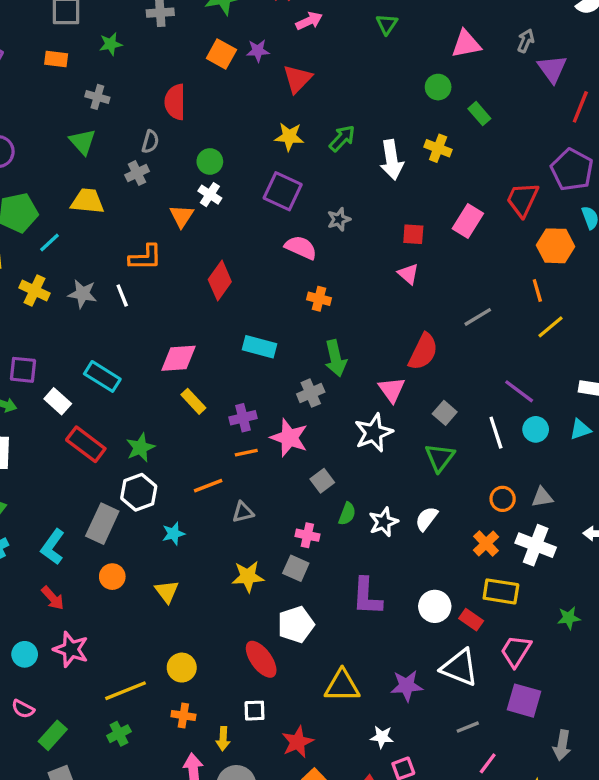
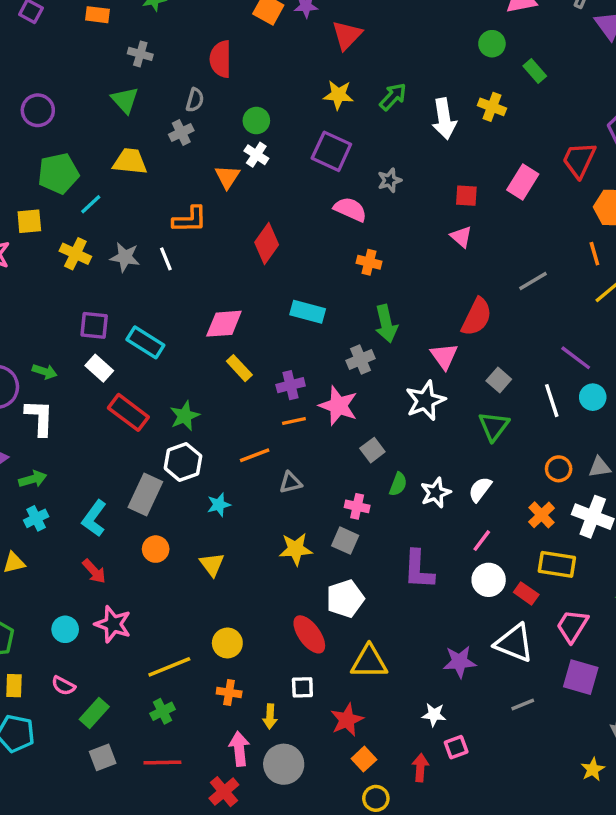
purple square: (23, 370) -> (94, 325), moved
yellow triangle: (342, 686) -> (369, 662), moved
pink line: (488, 763) -> (482, 541), moved

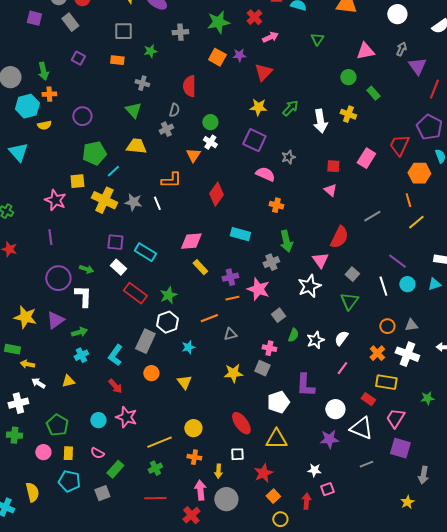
yellow cross: (75, 254) -> (104, 200), size x1.4
white circle: (489, 580) -> (335, 409), moved
white pentagon: (345, 599) -> (278, 402), moved
gray square: (103, 757) -> (102, 493), moved

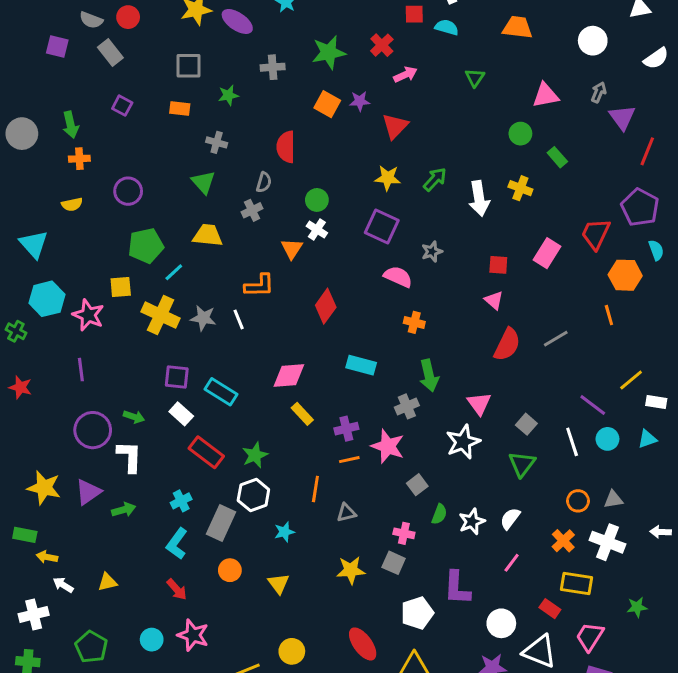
cyan hexagon: (27, 106) -> (47, 299), moved
yellow line: (416, 222) -> (631, 380), moved
red semicircle: (339, 237) -> (507, 345), moved
orange line: (209, 318) -> (315, 489), turned -60
cyan cross: (81, 355) -> (181, 501), moved

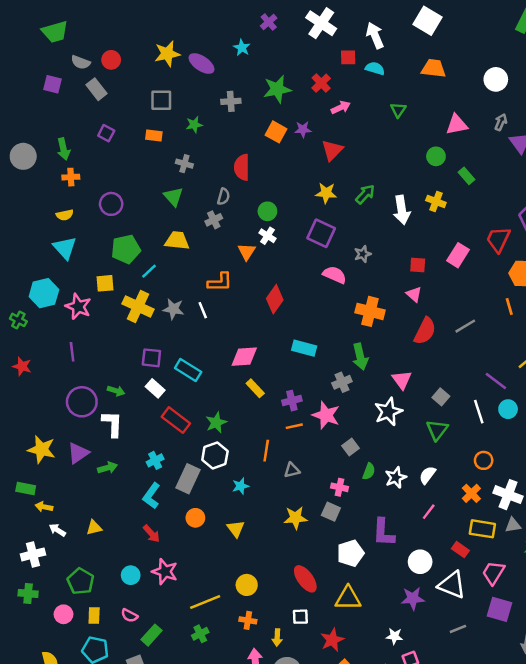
cyan triangle: (34, 244) -> (65, 248), moved
orange cross: (414, 322) -> (370, 311), moved, size x1.6
gray triangle: (613, 499) -> (513, 525), moved

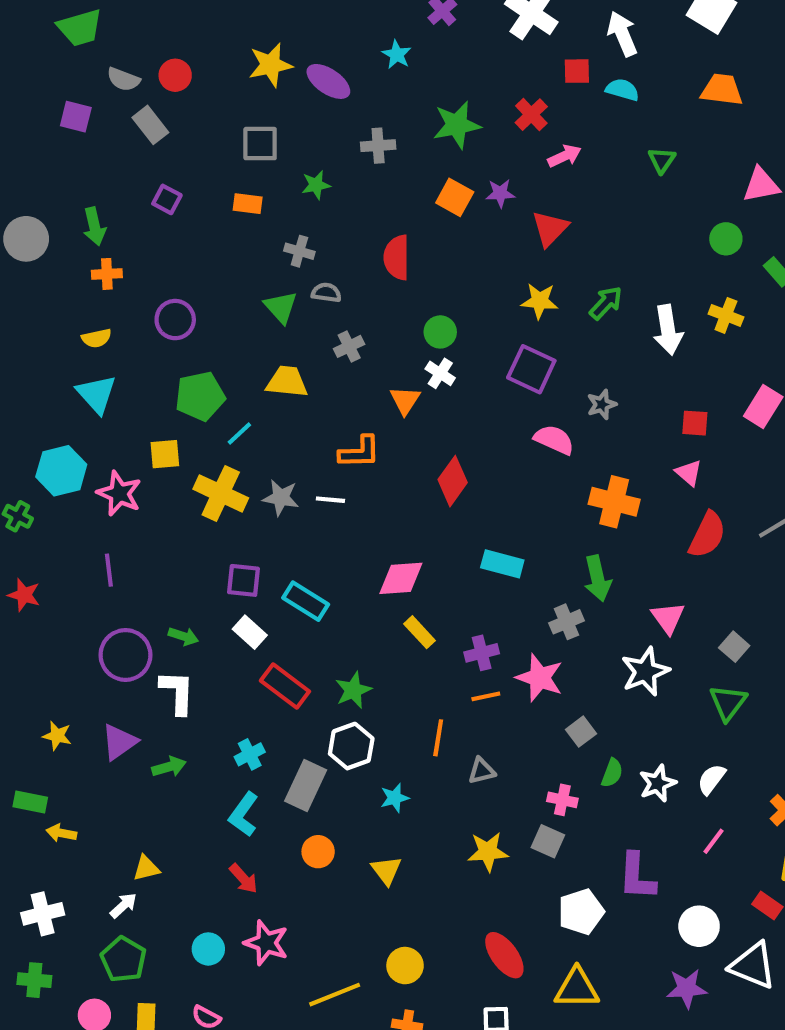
gray semicircle: (223, 197) -> (326, 293), moved, turned -98
white line: (203, 310) -> (330, 500), turned -63
yellow star: (42, 449) -> (57, 736), size x0.6
white arrow: (57, 530) -> (123, 905), moved, turned 105

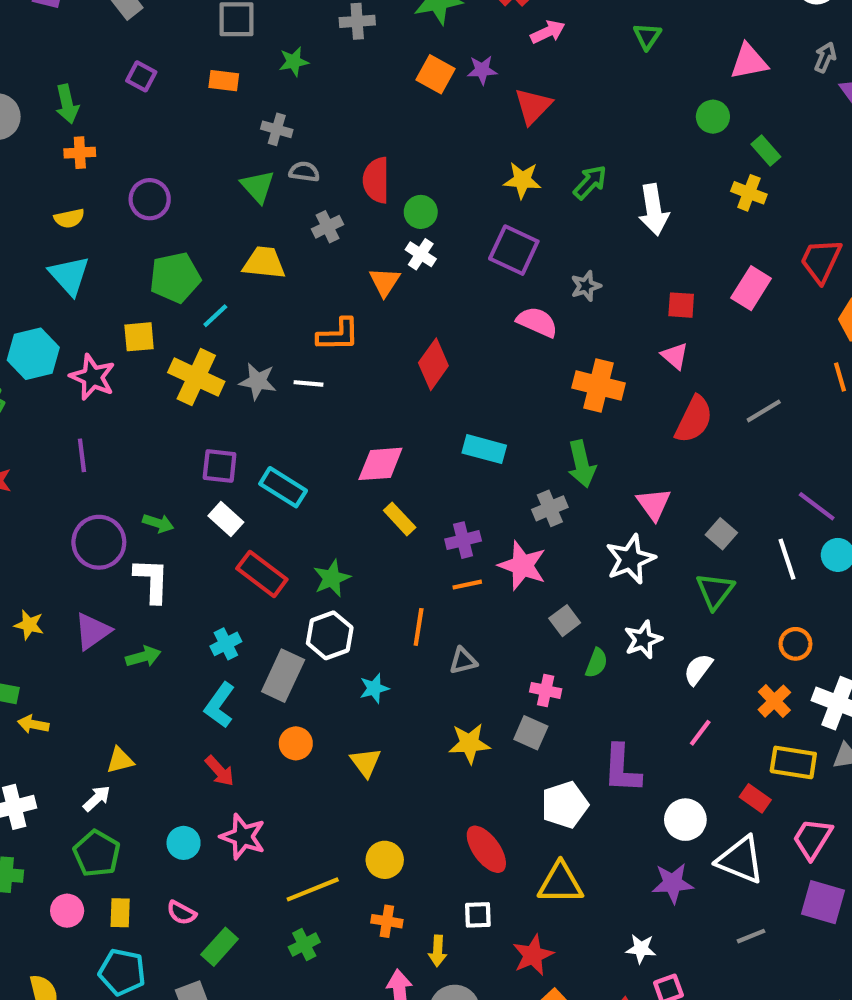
red semicircle: (397, 257) -> (376, 180), moved
yellow cross: (726, 315) -> (749, 193), moved
white star: (658, 783) -> (643, 640), moved

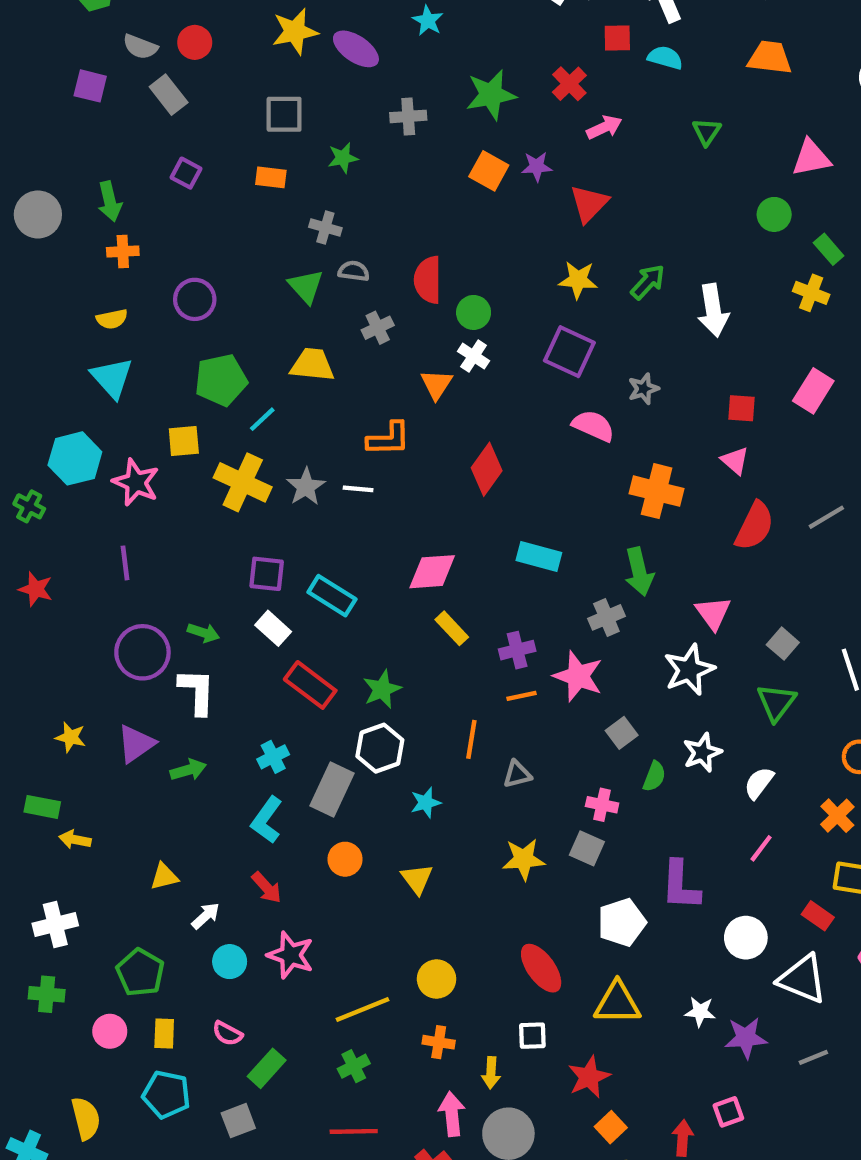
gray star: (258, 381) -> (306, 487), turned 30
white arrow: (97, 798) -> (206, 916), moved
purple star: (673, 883) -> (746, 1038), moved
white star: (641, 949) -> (700, 1012), moved

